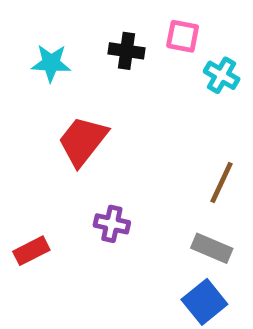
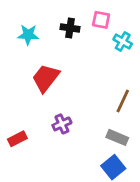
purple cross: (112, 224) -> (62, 124), turned -36

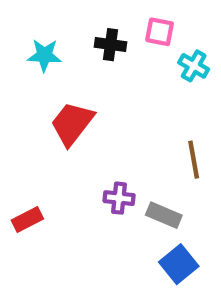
brown line: (123, 101) -> (194, 160), turned -35
purple cross: (62, 124) -> (119, 198), moved, turned 30
gray rectangle: (117, 137) -> (164, 215), moved

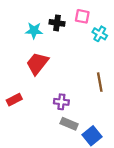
cyan star: (44, 55) -> (34, 31), moved
gray rectangle: (164, 215) -> (69, 124), moved
red rectangle: (27, 219) -> (14, 100), moved

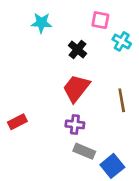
black cross: (57, 23) -> (78, 50), moved, turned 32
cyan star: (34, 31) -> (41, 23), moved
red trapezoid: (37, 63) -> (76, 88), moved

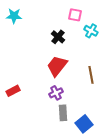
cyan star: (41, 23) -> (14, 16), moved
purple cross: (75, 124) -> (56, 93), turned -32
gray rectangle: (84, 151) -> (63, 113), turned 63

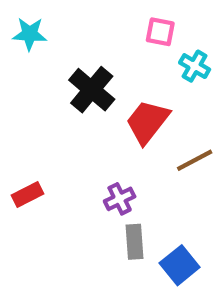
black cross: (58, 37) -> (92, 90), moved, size x1.5
red trapezoid: (57, 66) -> (147, 122), moved
brown line: (91, 75) -> (195, 160), turned 72

